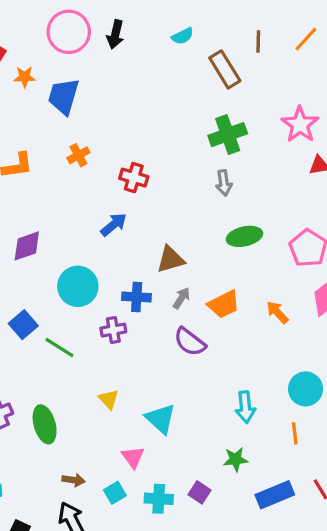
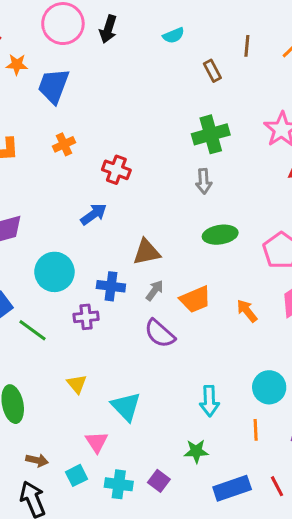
brown rectangle: (225, 69) -> (212, 71), size x0.6

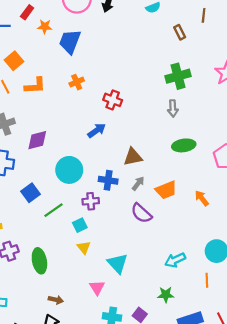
green line: (32, 330) -> (54, 210), turned -72
cyan arrow: (209, 401) -> (175, 260), turned 66
cyan square: (76, 475) -> (80, 225), moved

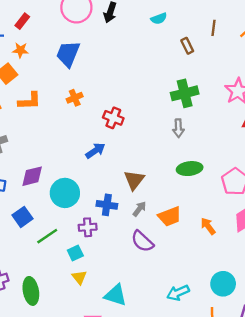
orange star: (45, 27) -> (20, 50), moved
purple diamond: (37, 140) -> (32, 176), moved
brown triangle: (133, 157) -> (134, 180), turned -42
cyan triangle: (118, 263) -> (116, 295), turned -30

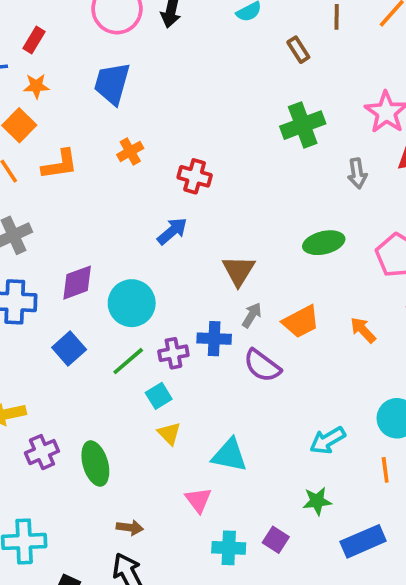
gray arrow: (178, 128) -> (357, 173), moved
blue cross: (107, 205) -> (214, 339), moved
green line: (47, 236) -> (128, 361), moved

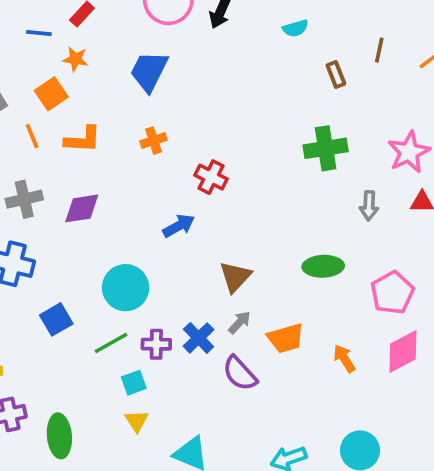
purple diamond: (77, 283) -> (82, 208), moved
blue cross: (214, 339) -> (199, 338), turned 32

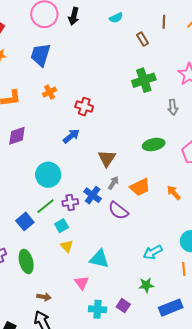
blue square: (56, 319) -> (25, 221), moved

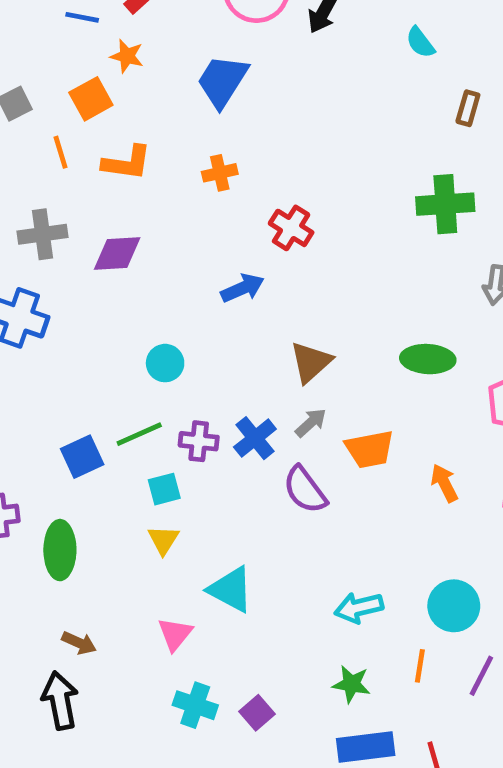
cyan semicircle: (116, 18) -> (420, 42), turned 64
brown rectangle: (142, 39) -> (468, 108), turned 32
cyan circle: (48, 175) -> (165, 363), size x0.6
green star: (146, 285) -> (351, 684), moved

